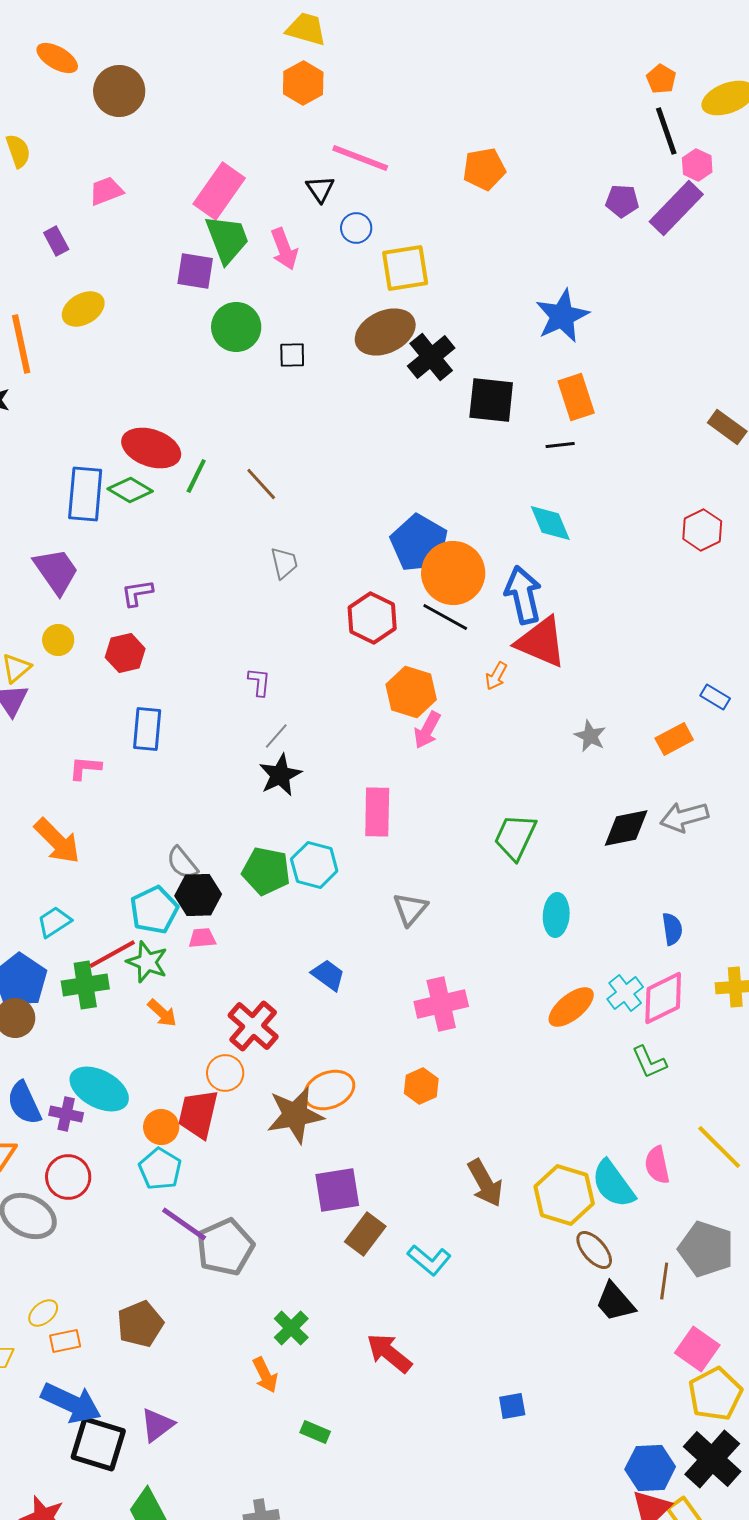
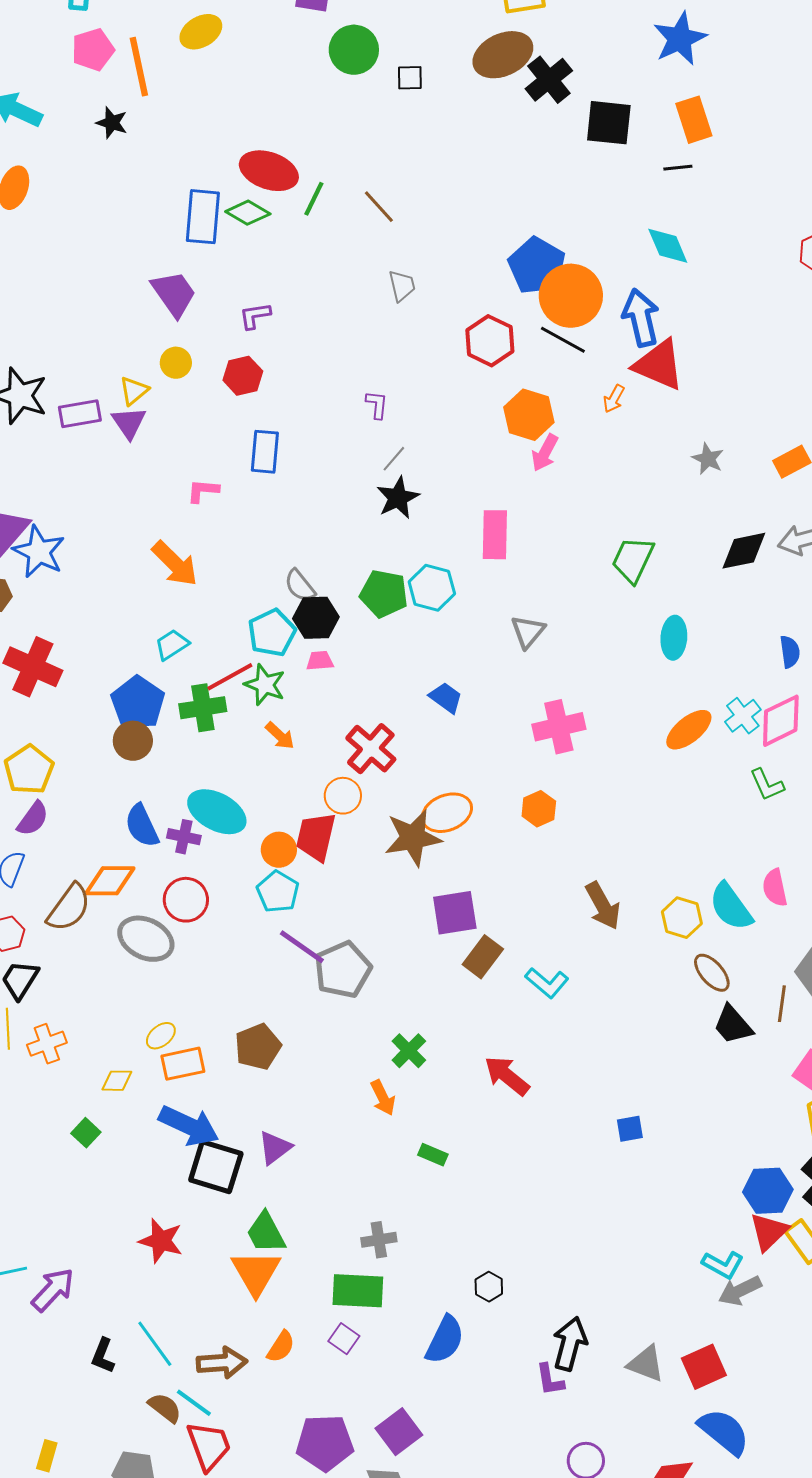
yellow hexagon: (564, 1195) -> (682, 918), size x0.7
orange rectangle: (65, 1341) -> (183, 1064), size x1.4

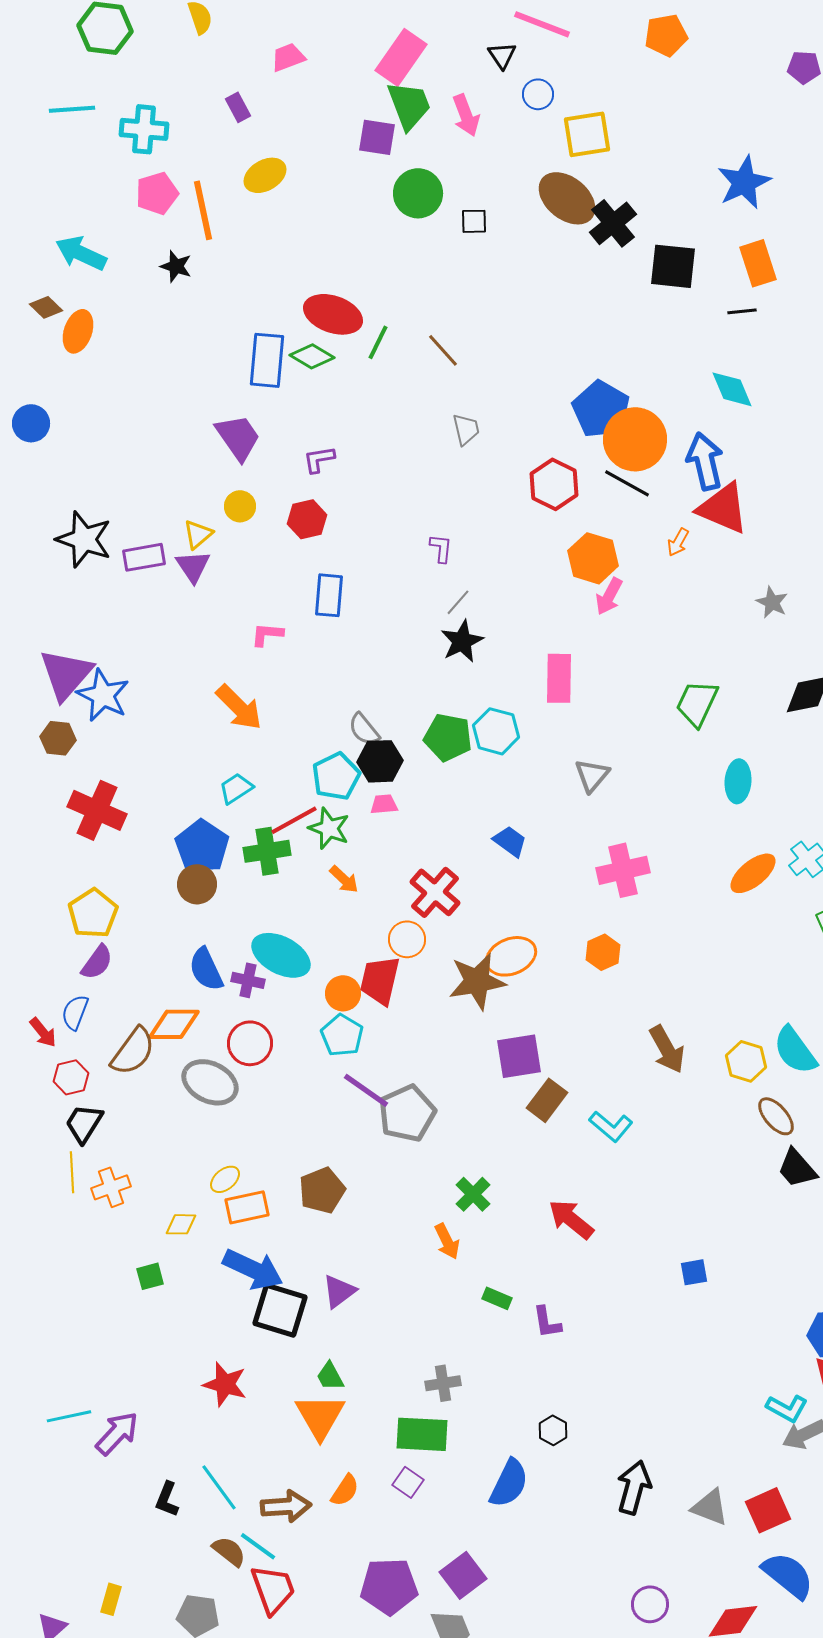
brown ellipse: (503, 55) -> (567, 198), turned 64
green square: (86, 1133) -> (150, 1276), turned 32
green trapezoid: (266, 1233) -> (330, 1376), size x0.7
purple L-shape: (550, 1380) -> (547, 1322), moved

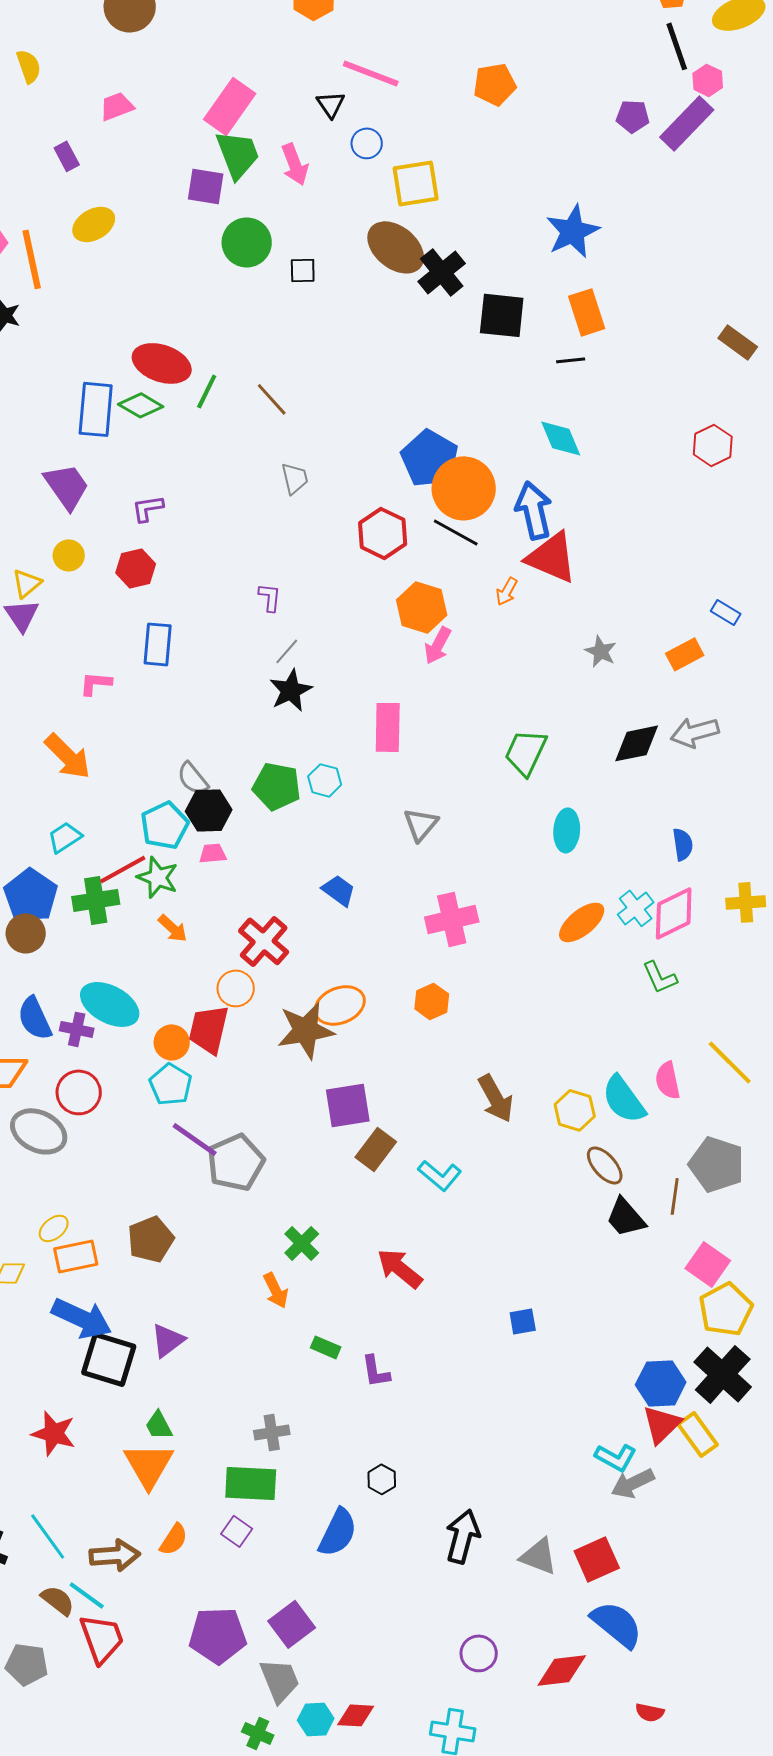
cyan hexagon: (496, 731) -> (325, 780), size x0.7

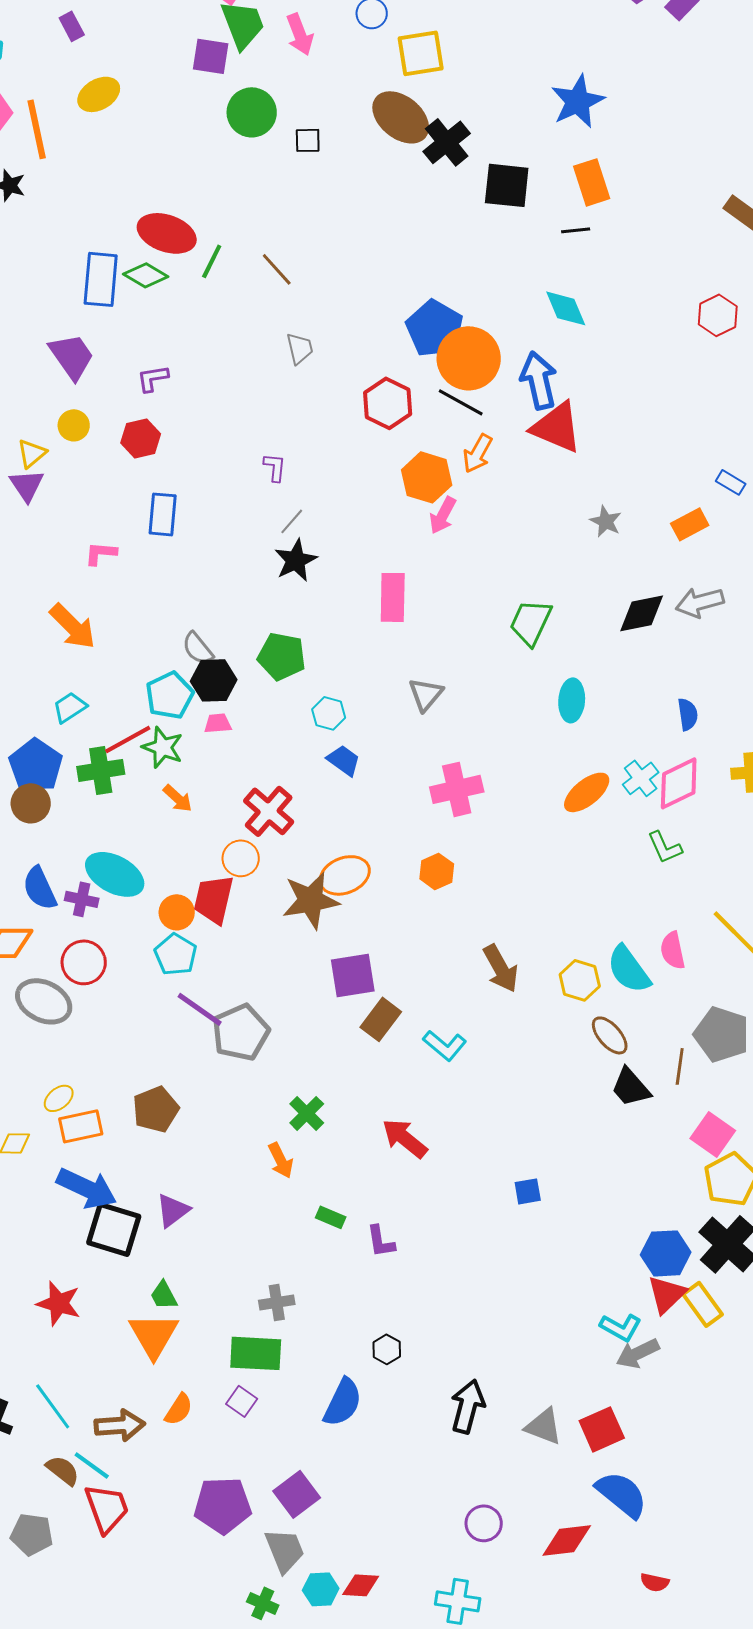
orange arrow: (507, 591) -> (478, 453), moved, size x1.4
cyan hexagon: (325, 780) -> (329, 713), moved

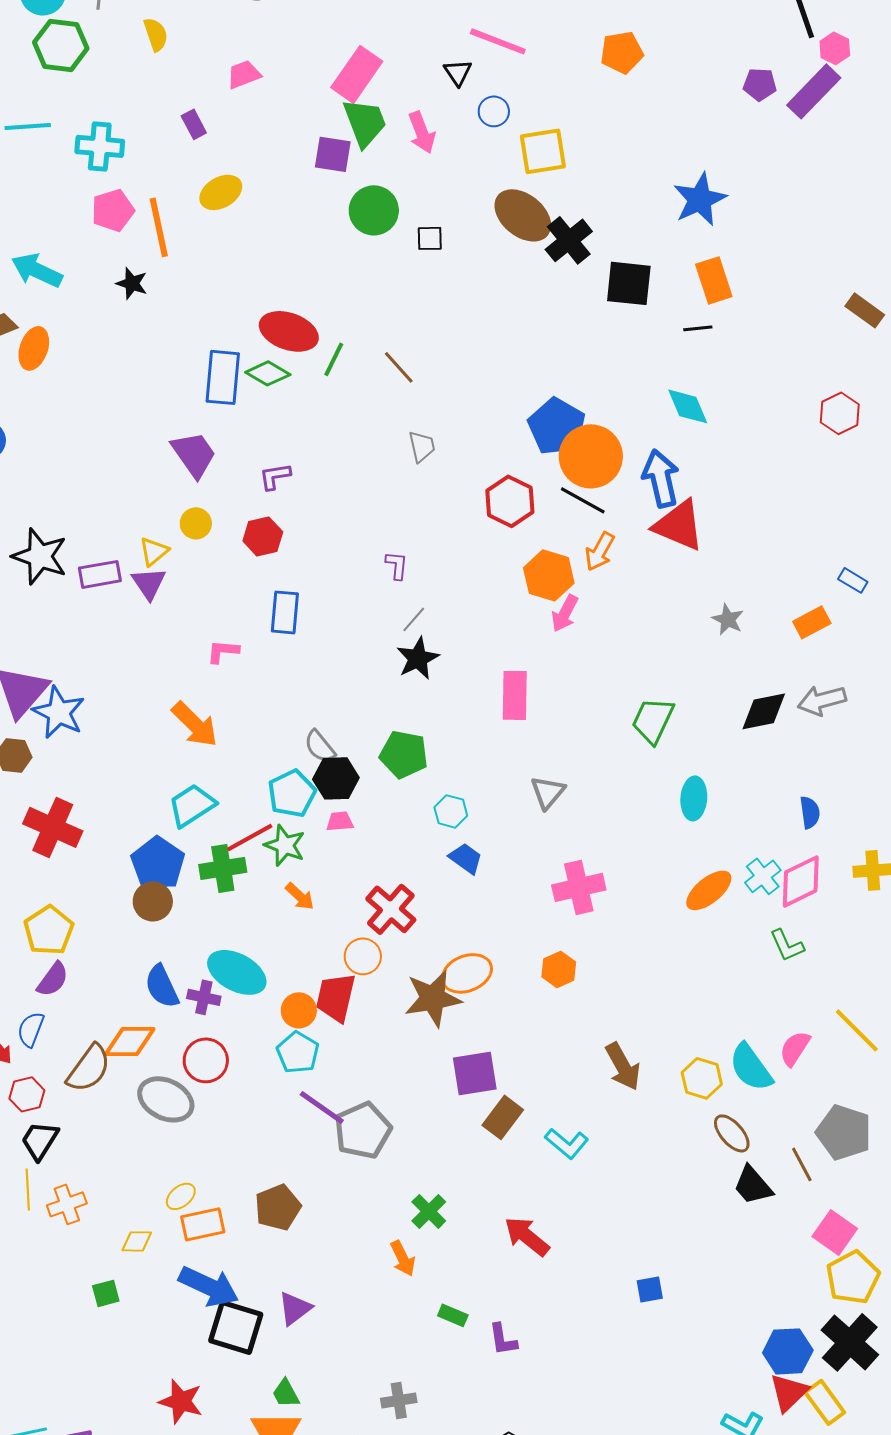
cyan trapezoid: (70, 707) -> (192, 805), size x1.4
pink semicircle: (673, 950) -> (795, 1048), turned 45
brown line: (680, 1066) -> (802, 1164), turned -36

